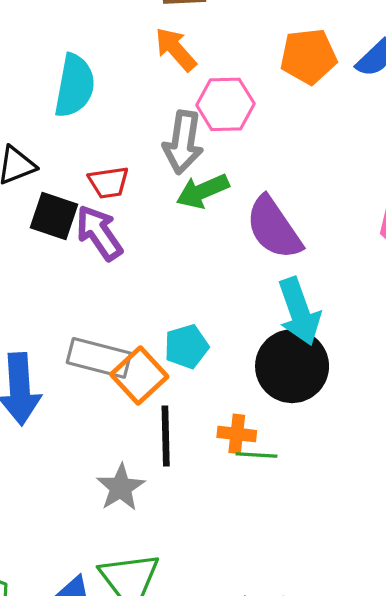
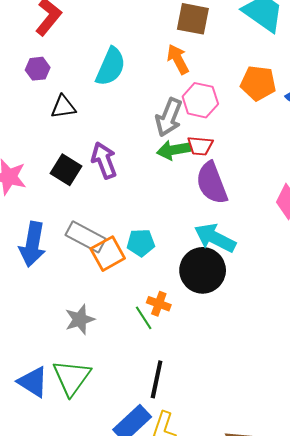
red trapezoid: (109, 182) -> (200, 146), moved
black square: (54, 216) -> (66, 170), moved
cyan arrow: (299, 311) -> (215, 238), turned 123
black line: (166, 436) -> (157, 379), moved
green line: (257, 455) -> (144, 318), moved, turned 40

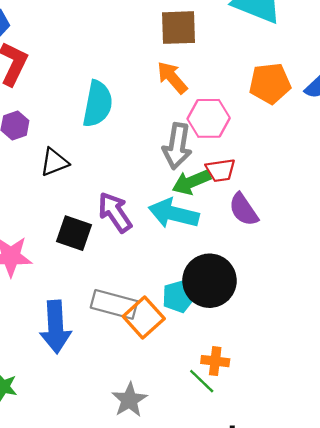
purple semicircle: (212, 183) -> (243, 210), size x0.7
cyan arrow: (215, 238) -> (174, 214), moved
black circle: (203, 270) -> (209, 281), moved

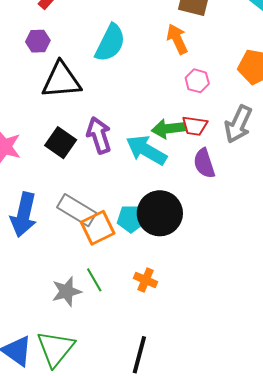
pink hexagon: (209, 118) -> (197, 81), size x0.7
gray arrow: (177, 146) -> (238, 124), moved
black triangle: (54, 162) -> (61, 80), size x1.6
green line: (202, 381) -> (94, 280), moved

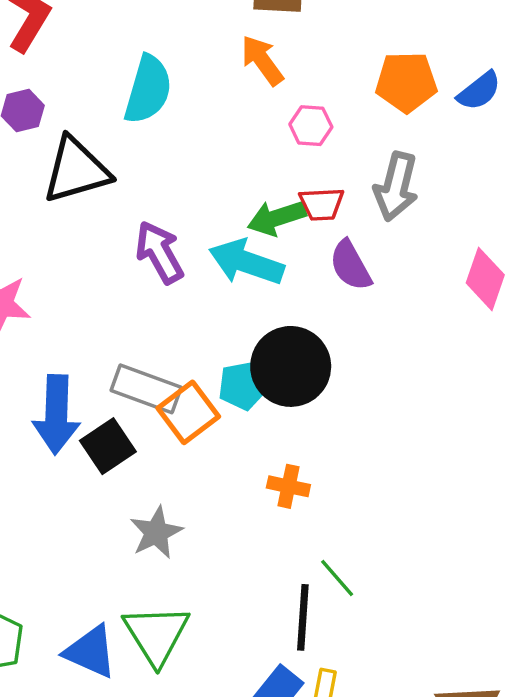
black square: (61, 143) -> (108, 446), moved, turned 32
green line: (94, 280) -> (337, 578), moved

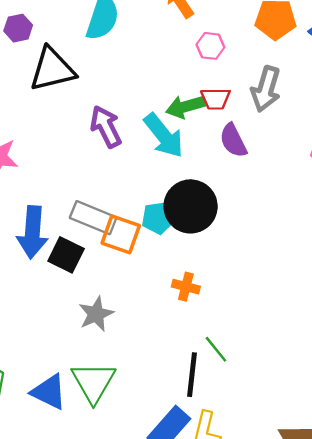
cyan arrow: (246, 262) -> (164, 136), turned -150
orange square: (188, 412) -> (121, 234), turned -36
black square: (108, 446) -> (66, 255), turned -32

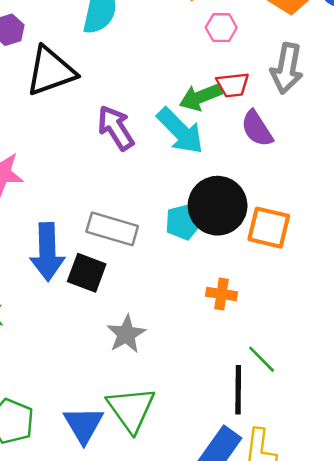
orange square: (121, 234) -> (269, 228), moved
blue triangle: (49, 392) -> (83, 425), turned 39

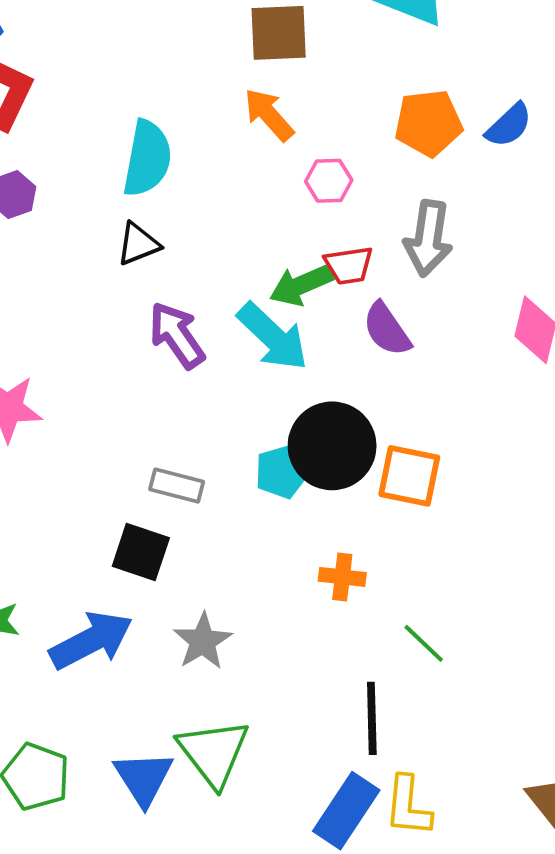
black triangle: (51, 71) -> (138, 244), moved, size x0.6
gray rectangle: (112, 229) -> (177, 486), size x0.7
blue arrow: (47, 252) -> (91, 640), moved, turned -114
green line: (262, 359) -> (424, 643), moved

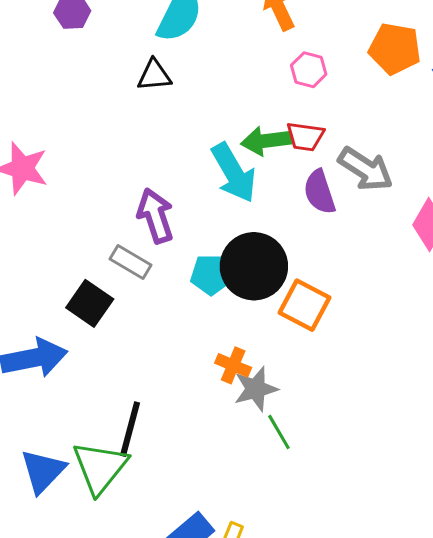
gray arrow: (428, 238) -> (366, 169), moved, turned -82
purple arrow: (177, 335) -> (155, 216), moved
gray star: (203, 641) -> (256, 389), moved
black line: (372, 718) -> (130, 429), moved

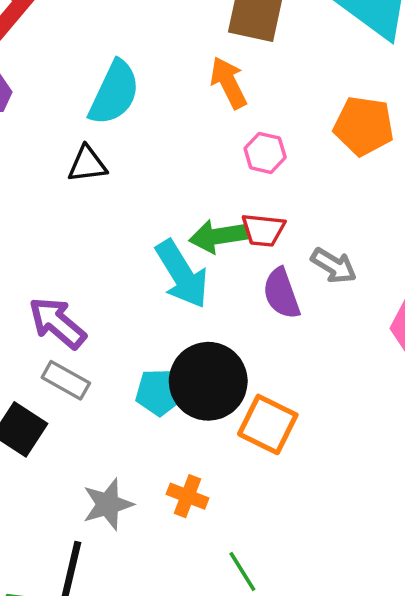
gray arrow: (366, 169) -> (334, 266), size x0.7
purple arrow: (155, 216) -> (57, 323), moved, turned -30
gray star: (256, 389) -> (108, 504), moved

